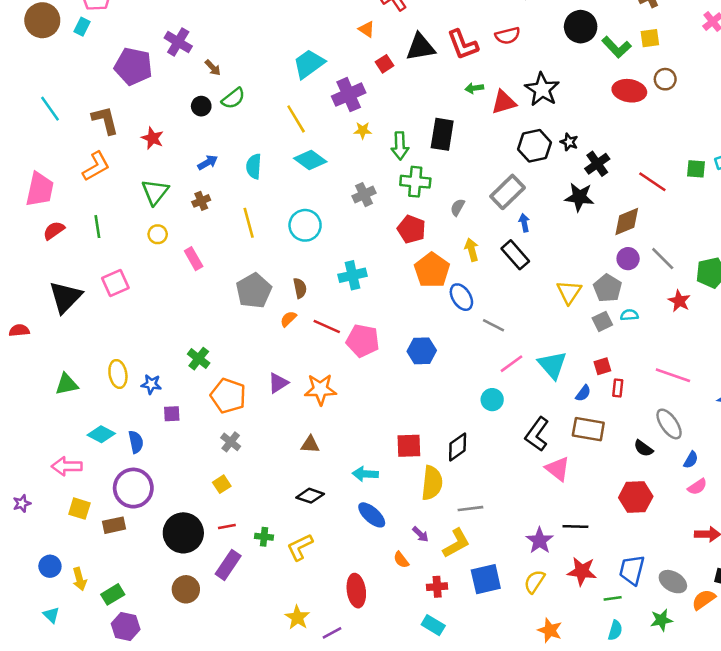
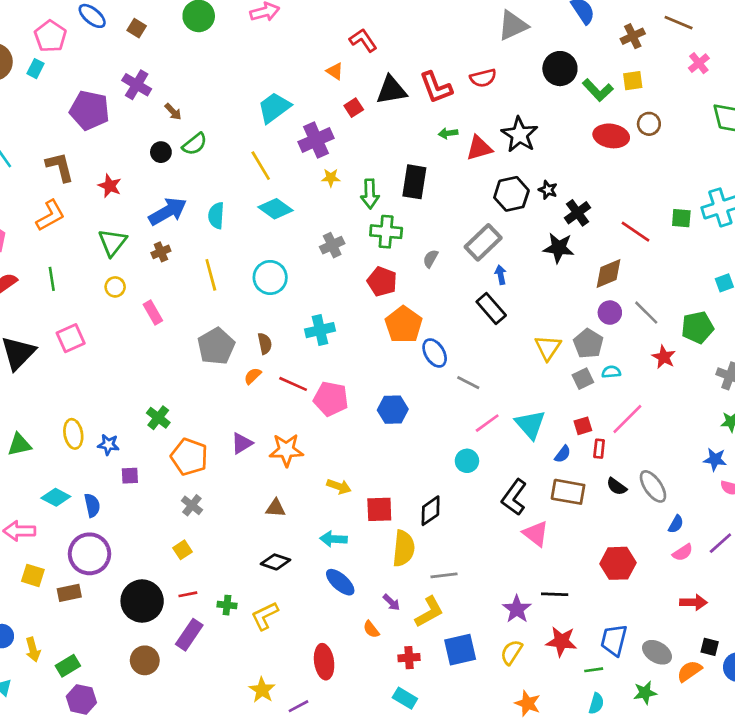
blue arrow: (208, 162) -> (168, 211), size x1.8
yellow arrow: (472, 250) -> (339, 486), moved, turned 125
pink line: (673, 375) -> (627, 419), moved, turned -64
black semicircle: (643, 448) -> (617, 486), moved

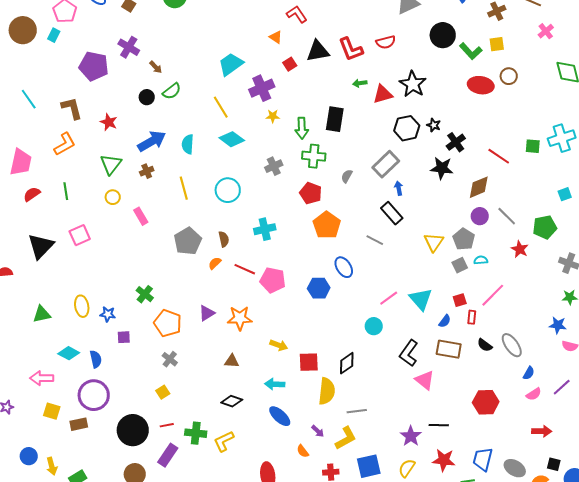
blue ellipse: (435, 353) -> (344, 267), moved
gray line: (468, 383) -> (375, 240), moved
green cross: (227, 605) -> (196, 433), size x1.5

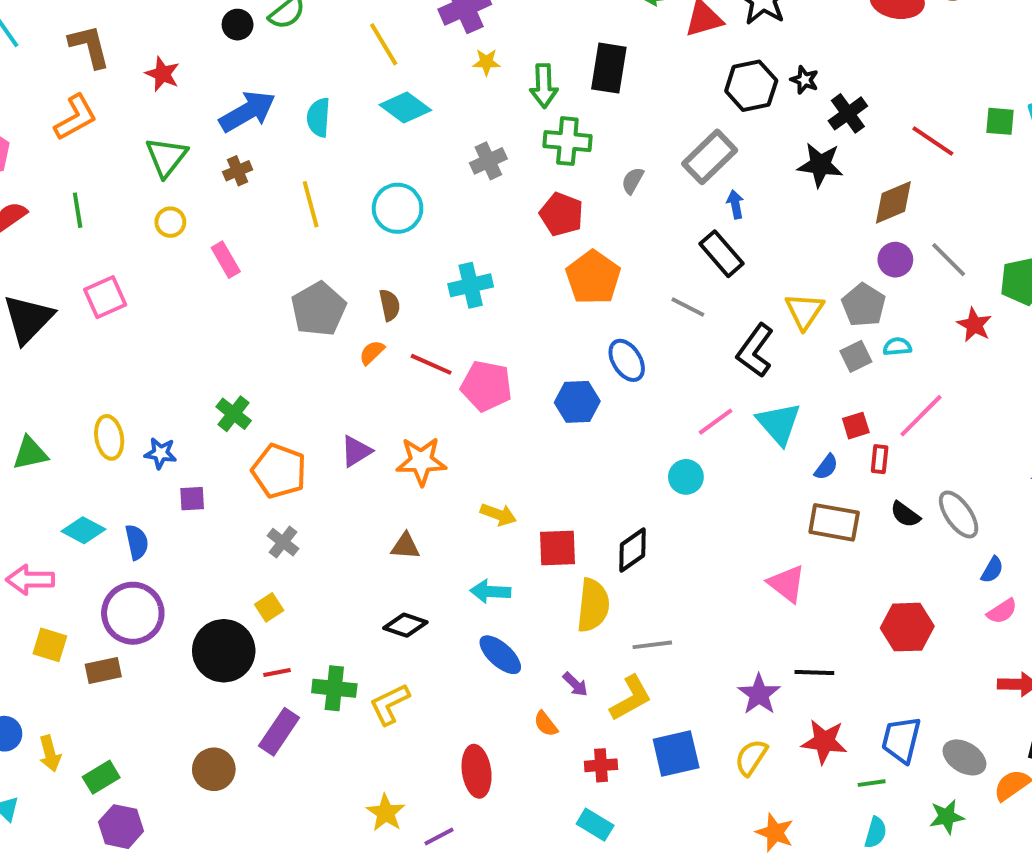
black L-shape: (409, 353) -> (755, 350), moved
black circle: (133, 430) -> (224, 651), moved

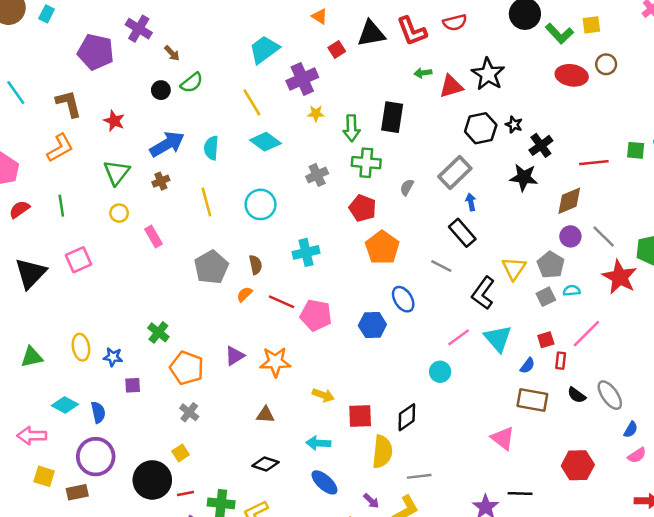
red line: (933, 141) -> (594, 163), turned -40
red star: (974, 325) -> (620, 277), size x1.6

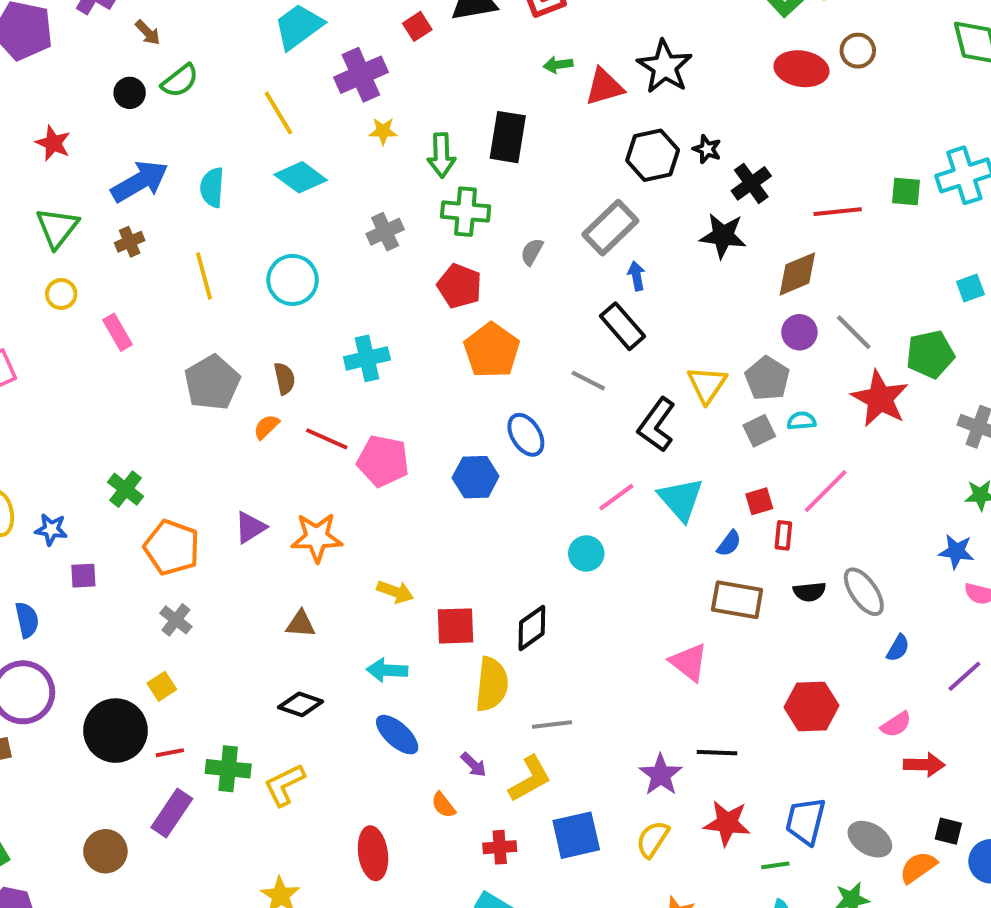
black semicircle: (577, 395) -> (810, 592), turned -42
pink semicircle: (637, 455) -> (896, 724), moved

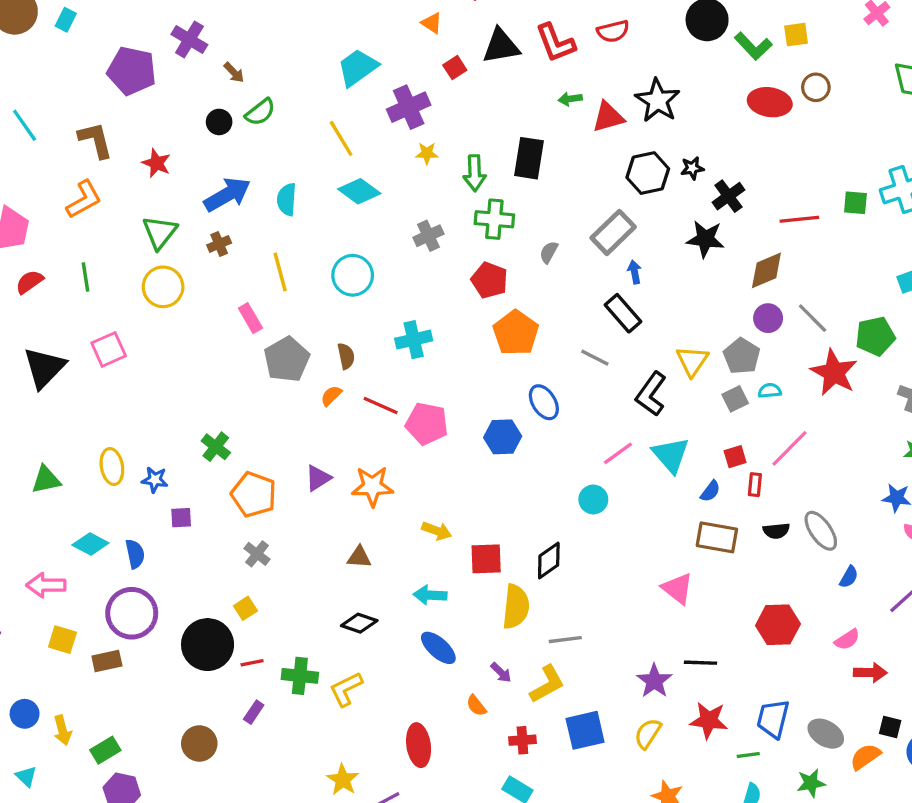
black star: (707, 149) -> (692, 168), turned -30
yellow circle: (61, 294) -> (163, 287), size x1.6
pink rectangle: (118, 332) -> (250, 318), moved
purple rectangle: (172, 813) -> (254, 712), size x0.6

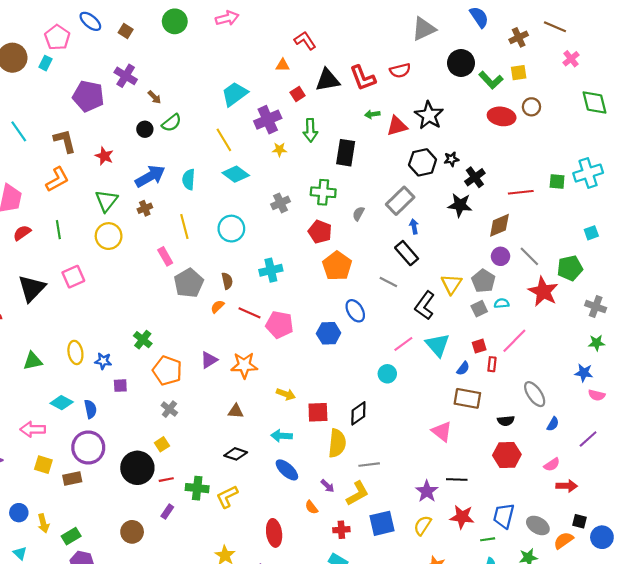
orange triangle: (432, 23) -> (283, 65), turned -32
green arrow: (475, 173) -> (310, 130), moved
black semicircle: (776, 531) -> (506, 421), moved

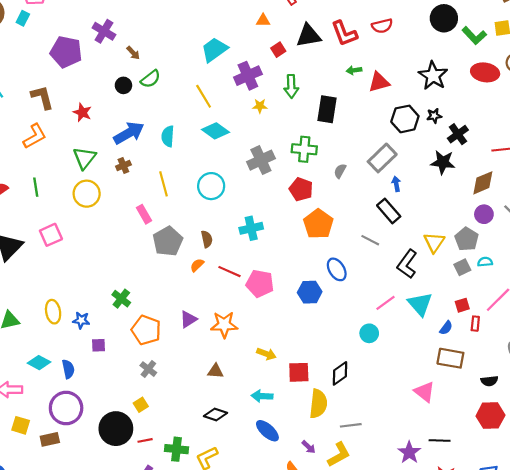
black star: (429, 115) -> (433, 76), moved
gray cross: (280, 203) -> (261, 160), size x1.4

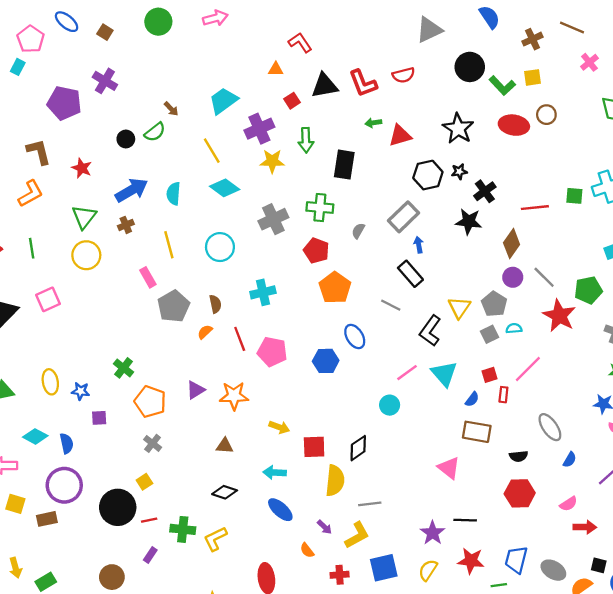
brown arrow: (133, 53) -> (171, 109), moved
yellow star: (260, 106) -> (272, 161), size x1.5
brown diamond: (483, 183) -> (512, 244), turned -32
red line: (230, 272) -> (240, 339), turned 45

